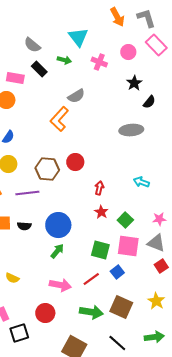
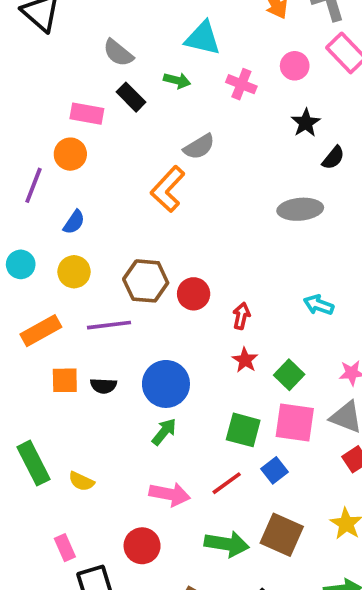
cyan triangle: (78, 37) -> (203, 38), turned -40
red circle: (75, 162) -> (194, 294), moved

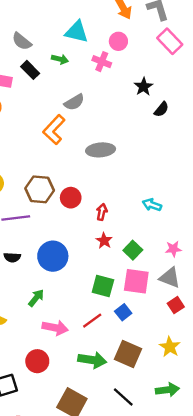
pink circle: (295, 66) -> (118, 41), moved
gray ellipse: (300, 209) -> (101, 150), moved
green arrow: (164, 432) -> (36, 298), moved

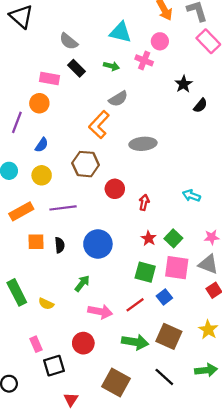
green arrow: (60, 59) -> (111, 66), moved
brown hexagon: (40, 189) -> (86, 164), moved
red star: (104, 241) -> (149, 238), moved
black semicircle: (12, 257) -> (60, 245), turned -98

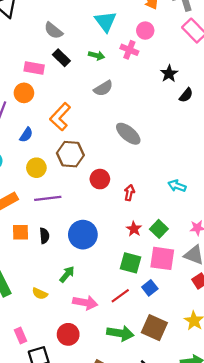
cyan triangle: (120, 32) -> (106, 21), turned 40
orange L-shape: (99, 125) -> (60, 117), moved
gray ellipse: (143, 144) -> (128, 134), turned 45
yellow circle: (42, 175) -> (36, 168), moved
yellow semicircle: (46, 304) -> (40, 294), moved

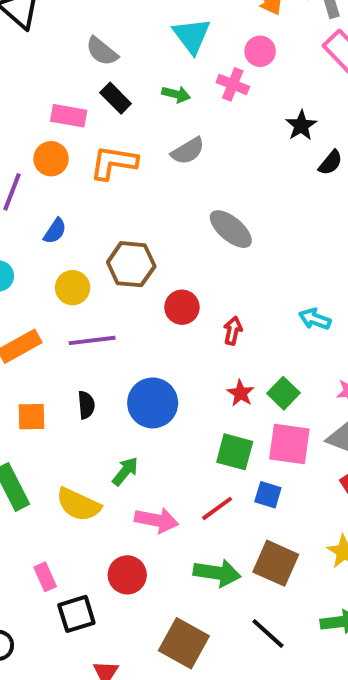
orange L-shape: (60, 117) -> (114, 163), moved, turned 56
orange square: (21, 232) -> (32, 417), moved
blue square: (150, 288) -> (268, 495), turned -35
yellow semicircle: (40, 294) -> (78, 505), size x1.6

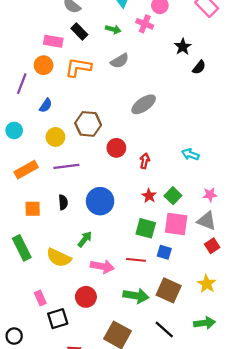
gray ellipse: (231, 229) -> (144, 104), turned -75
red line: (217, 508) -> (136, 260), turned 42

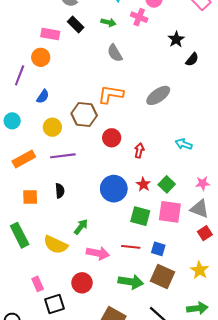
gray semicircle: (120, 61) -> (115, 53), turned 90
orange L-shape: (78, 67) -> (111, 94), moved
gray ellipse: (144, 104) -> (158, 95), moved
blue circle: (100, 201) -> (114, 189), moved
blue square: (164, 252) -> (158, 249), moved

